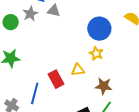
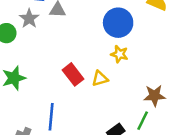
red rectangle: (56, 79) -> (73, 74), moved
brown star: (104, 86) -> (154, 96), moved

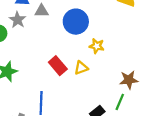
blue circle: (118, 23) -> (76, 22), moved

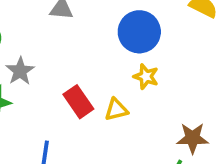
gray star: (18, 20) -> (20, 71), moved
blue circle: (76, 22) -> (139, 32), moved

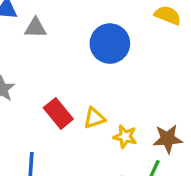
yellow star: (146, 77) -> (125, 137), moved

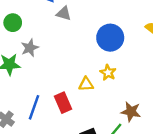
red rectangle: (58, 113) -> (63, 103), moved
yellow star: (125, 137) -> (108, 73), moved

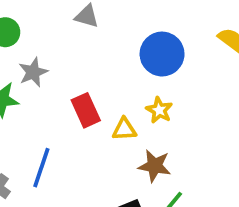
red rectangle: (63, 103) -> (86, 110), moved
brown star: (131, 112) -> (155, 166), moved

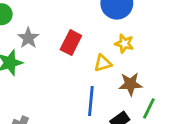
red rectangle: (86, 110) -> (71, 43), moved, turned 65
blue line: (41, 168) -> (91, 101), moved

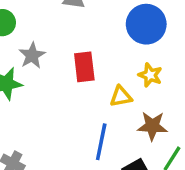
red rectangle: (71, 43) -> (84, 67), turned -40

